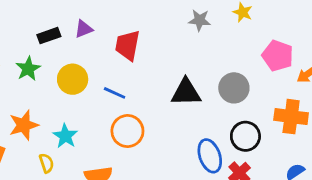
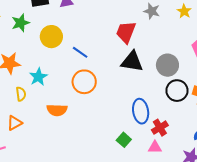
red trapezoid: (128, 45) -> (126, 32), moved
black circle: (245, 136) -> (177, 91), moved

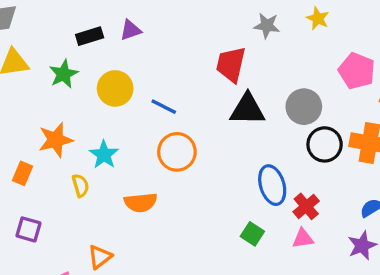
orange triangle: (15, 123) -> (100, 257), moved

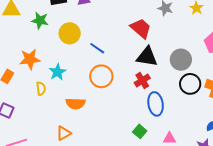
red trapezoid: (231, 64) -> (141, 28), turned 110
green star: (64, 74) -> (40, 20), turned 30
red cross: (306, 206) -> (142, 80), moved
orange triangle: (100, 257) -> (64, 133), moved

